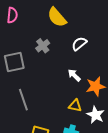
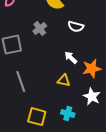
white semicircle: (79, 44) -> (76, 27), turned -126
yellow triangle: (75, 106) -> (64, 81), moved

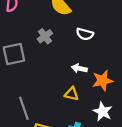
white arrow: (71, 58) -> (79, 68), turned -32
gray line: (21, 82) -> (24, 108), moved

